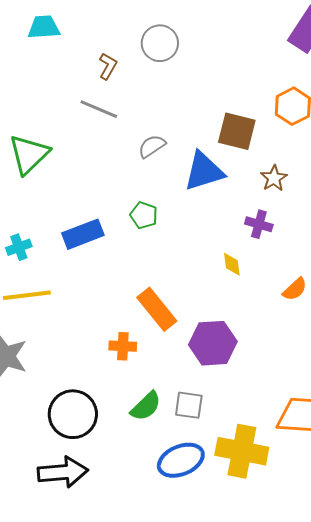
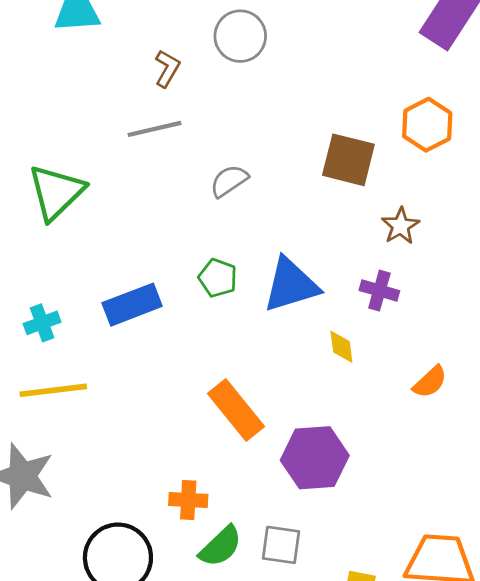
gray line: (99, 109) -> (155, 129), turned -36
blue triangle: (204, 171) -> (291, 285), moved
orange cross: (123, 346) -> (188, 500), moved

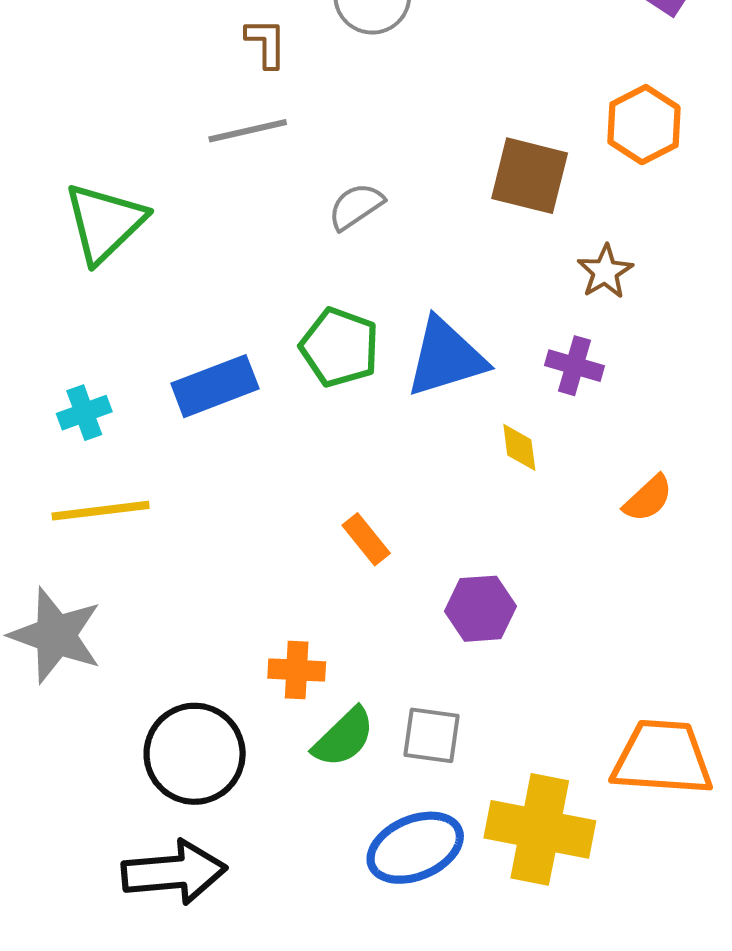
brown L-shape: (167, 68) -> (266, 43), turned -30
green pentagon: (218, 278) -> (340, 347), size x1.4
orange rectangle: (236, 410) -> (366, 539), size x0.6
purple hexagon: (315, 458) -> (481, 609), size x0.7

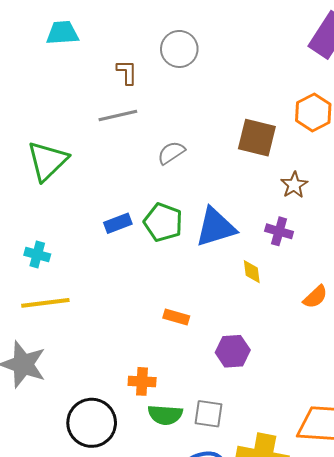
blue rectangle: (215, 386) -> (118, 223), moved, size x0.7
cyan cross: (84, 413) -> (37, 255), turned 35
orange rectangle: (366, 539) -> (176, 317), turned -35
green semicircle: (344, 737) -> (165, 415), turned 48

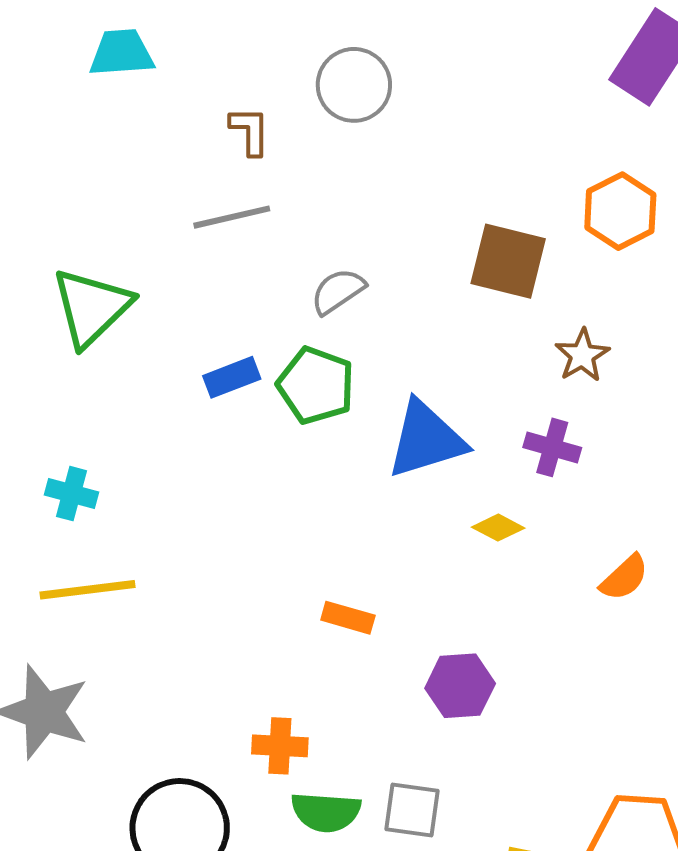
green pentagon: (163, 222) -> (316, 385), moved
blue rectangle: (118, 223) -> (232, 377), moved
yellow diamond: (252, 272) -> (498, 528), turned -55

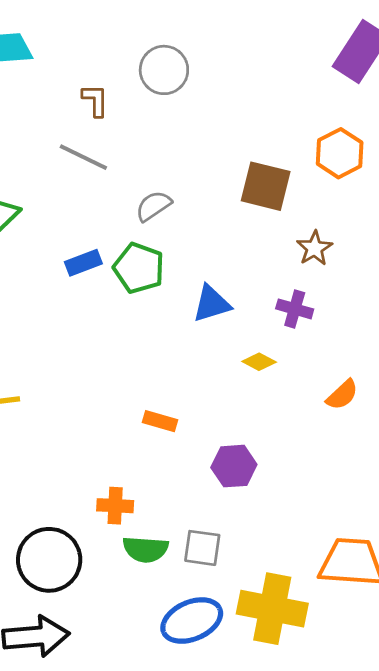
gray line: (232, 217) -> (83, 157), turned 39
blue triangle: (426, 439) -> (212, 304), size x0.7

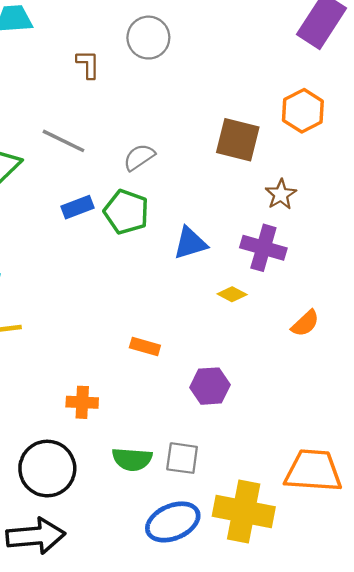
gray line: (83, 157) -> (64, 141), moved
purple cross: (295, 309) -> (263, 248), size x1.4
orange cross: (115, 506) -> (82, 402), moved

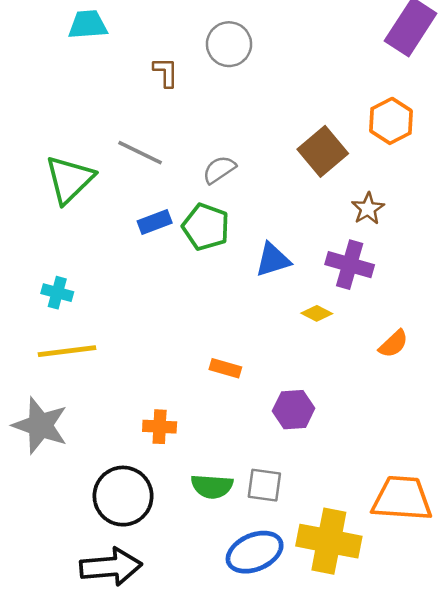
brown square: (238, 140) -> (323, 151), turned 36

